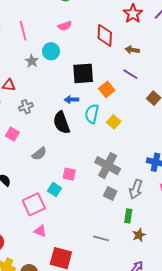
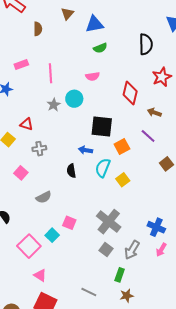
black semicircle: (62, 123) -> (71, 171), size x0.6
pink square: (34, 204) -> (29, 246), turned -30
pink triangle: (40, 231) -> (40, 275), moved

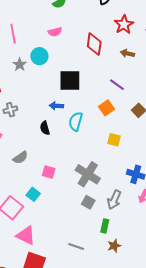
brown arrow: (154, 112) -> (127, 53), moved
orange square: (122, 146) -> (106, 108), moved
yellow square: (123, 180) -> (114, 140), moved, turned -32
pink square: (69, 223) -> (49, 172), moved
pink triangle: (40, 275) -> (26, 235), size x1.5

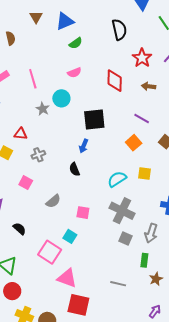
blue arrow: (56, 106) -> (84, 146), turned -64
cyan semicircle: (76, 121) -> (117, 179), moved, turned 48

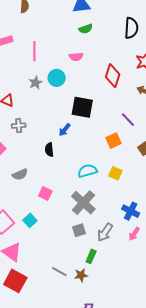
cyan square: (70, 236) -> (30, 220), moved
gray square: (126, 238) -> (79, 230), turned 32
brown star: (156, 279) -> (81, 275), moved

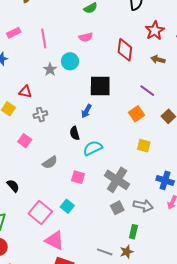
cyan semicircle: (87, 171) -> (93, 148), moved
gray arrow: (105, 232) -> (143, 206), turned -102

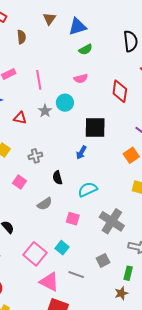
red triangle: (25, 92) -> (20, 118), moved
black semicircle: (75, 133) -> (57, 178), moved
gray square: (117, 208) -> (103, 260), moved
gray line: (105, 252) -> (76, 275), moved

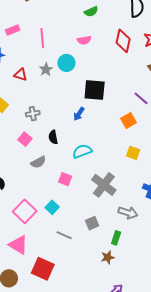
red diamond: (120, 91) -> (123, 41), moved
pink square: (19, 182) -> (25, 139), moved
pink triangle: (49, 282) -> (18, 245), moved

